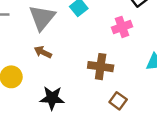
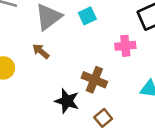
black star: (52, 98) -> (67, 101), moved

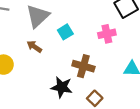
cyan square: (87, 16) -> (65, 32), moved

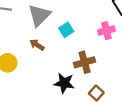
brown cross: (83, 66) -> (85, 62), turned -30

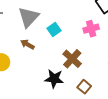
brown cross: (85, 62) -> (72, 59), turned -30

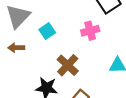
brown arrow: (27, 44) -> (16, 48), turned -32

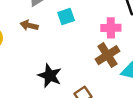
brown cross: (68, 65) -> (108, 55), moved

